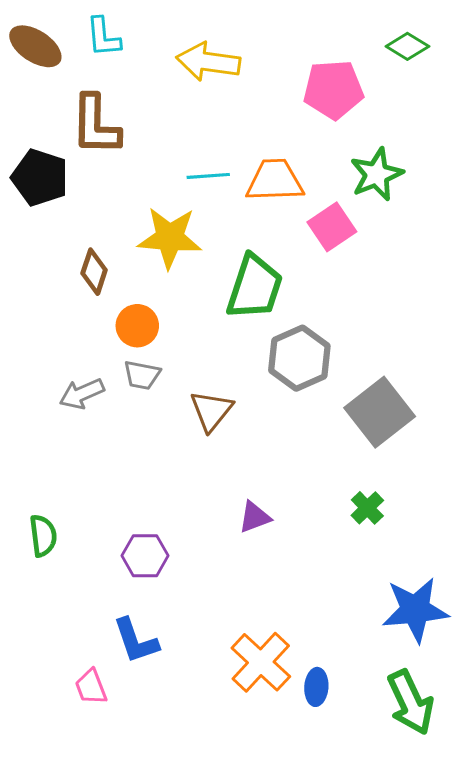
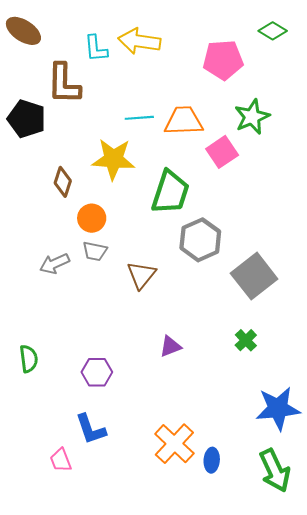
cyan L-shape: (103, 37) -> (96, 48), moved

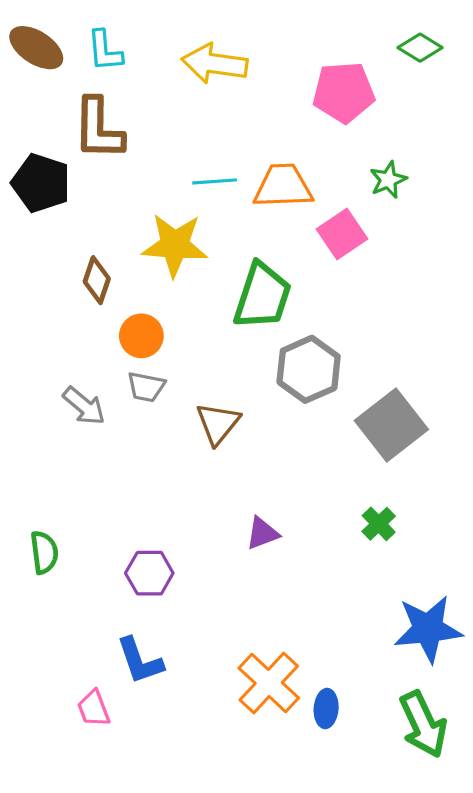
cyan L-shape: (96, 48) -> (105, 51), moved
green star: (252, 117) -> (388, 180), size x0.7
gray arrow: (54, 264) -> (84, 406), turned -116

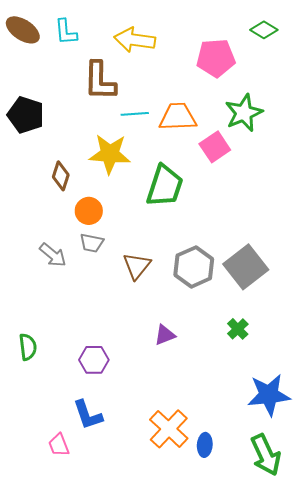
brown L-shape: (98, 129) -> (100, 81), moved
green star: (388, 180) -> (244, 113), size x1.6
gray hexagon: (309, 369) -> (194, 267), moved

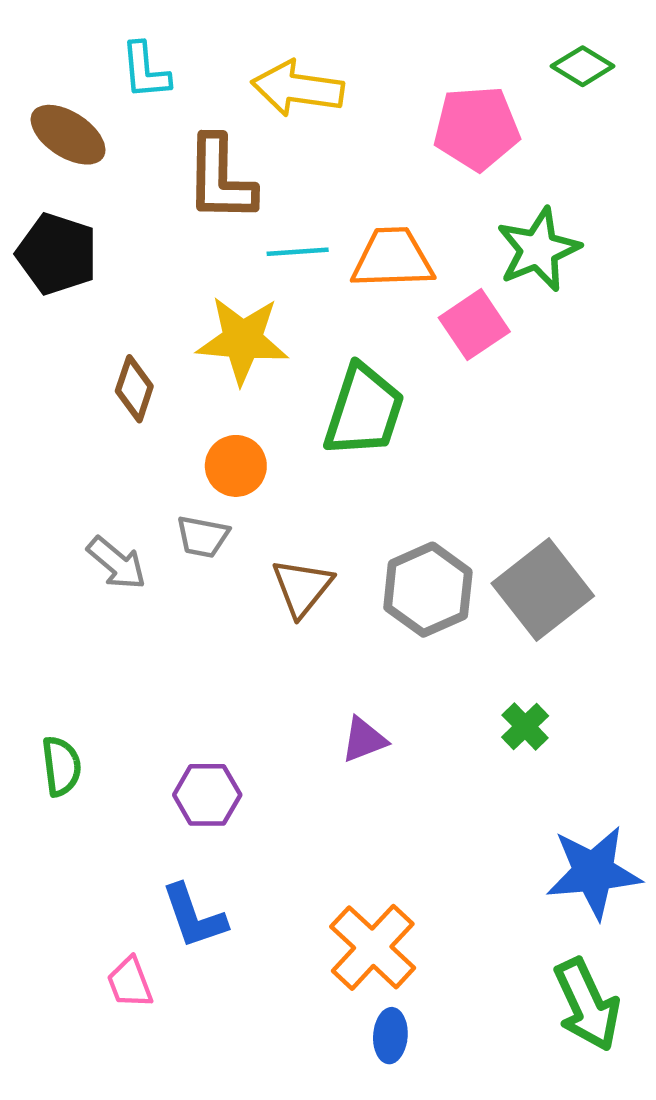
brown ellipse: (23, 30) -> (68, 135), moved
orange circle: (89, 211) -> (236, 466), moved
blue ellipse: (205, 445) -> (390, 1036), moved

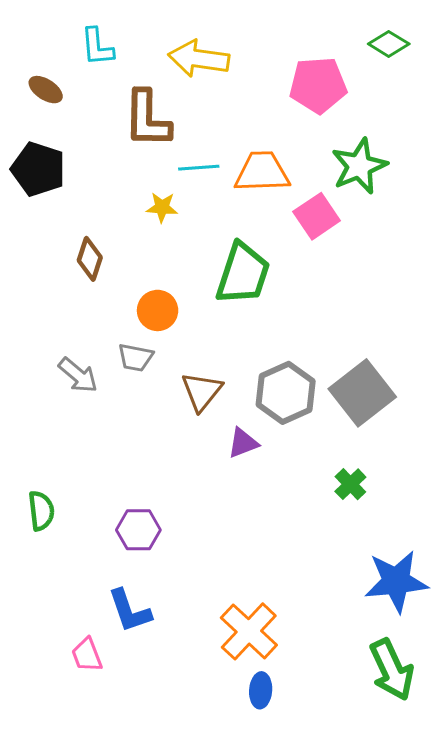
brown ellipse: (68, 135) -> (46, 90), size x0.7
yellow star: (242, 340) -> (162, 207), moved, size x0.5
purple triangle: (364, 740) -> (243, 443), moved

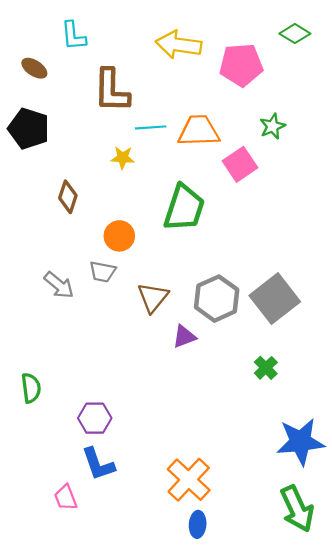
yellow arrow: (199, 59) -> (179, 45), moved
green star: (359, 166) -> (273, 126), size x0.6
purple hexagon: (138, 530) -> (95, 418), moved

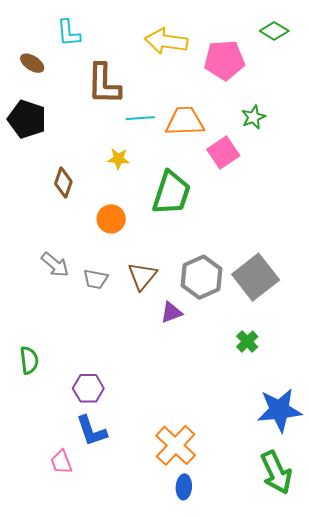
yellow star: (123, 158) -> (118, 159), moved
gray trapezoid: (103, 272) -> (96, 279), moved

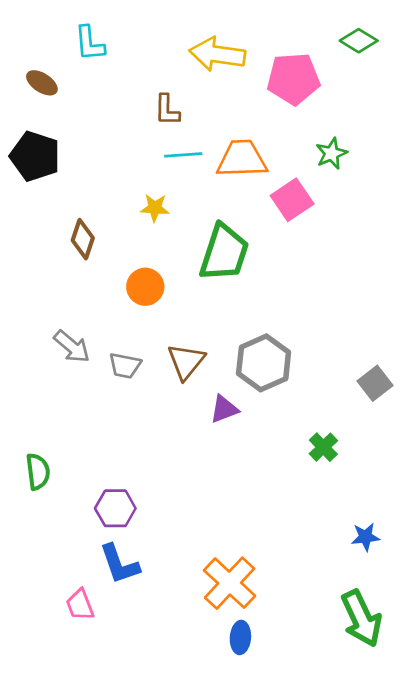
brown L-shape: (104, 84) -> (167, 110), moved, size x0.6
gray square: (256, 277) -> (375, 383), moved, size x0.6
blue star: (279, 410) -> (365, 537), size x0.5

